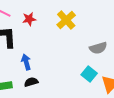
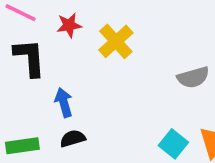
yellow cross: (66, 20) -> (116, 41), moved
cyan square: (89, 74) -> (173, 144), moved

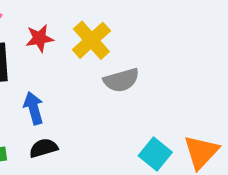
red star: (69, 25) -> (40, 38), moved
gray semicircle: (193, 77) -> (121, 80), moved

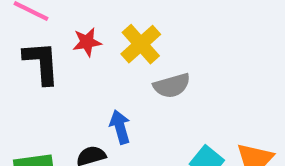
blue arrow: (34, 108) -> (120, 127), moved

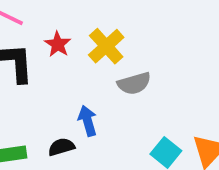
red star: (87, 42) -> (58, 44), turned -30

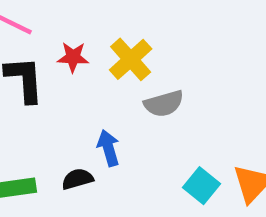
red star: (58, 44) -> (73, 57), turned -30

